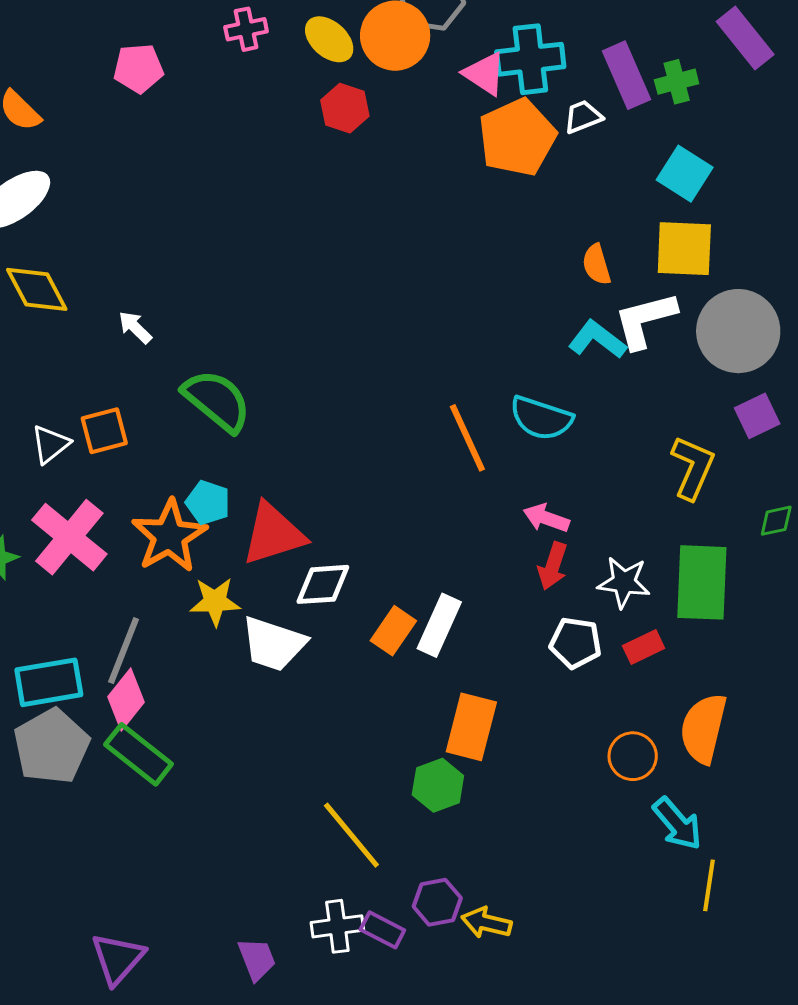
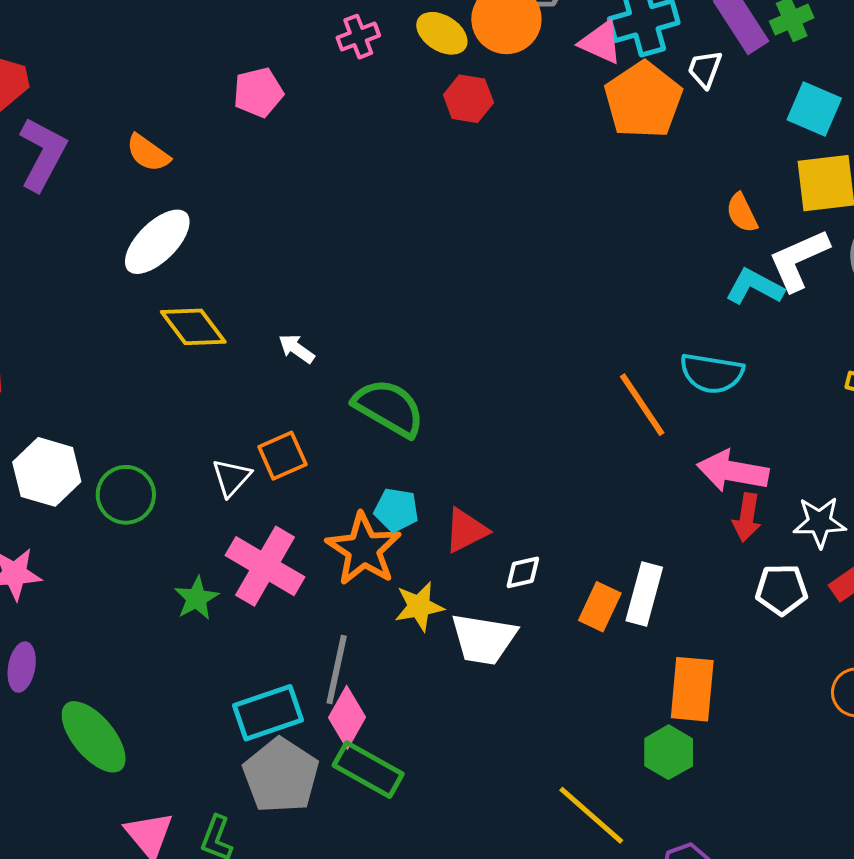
white trapezoid: (583, 117) -> (705, 69), turned -39
pink arrow: (546, 518) -> (733, 471), size x1.5
red triangle: (273, 534) -> (466, 530), size x0.7
white diamond: (323, 584) -> (523, 572), size x0.7

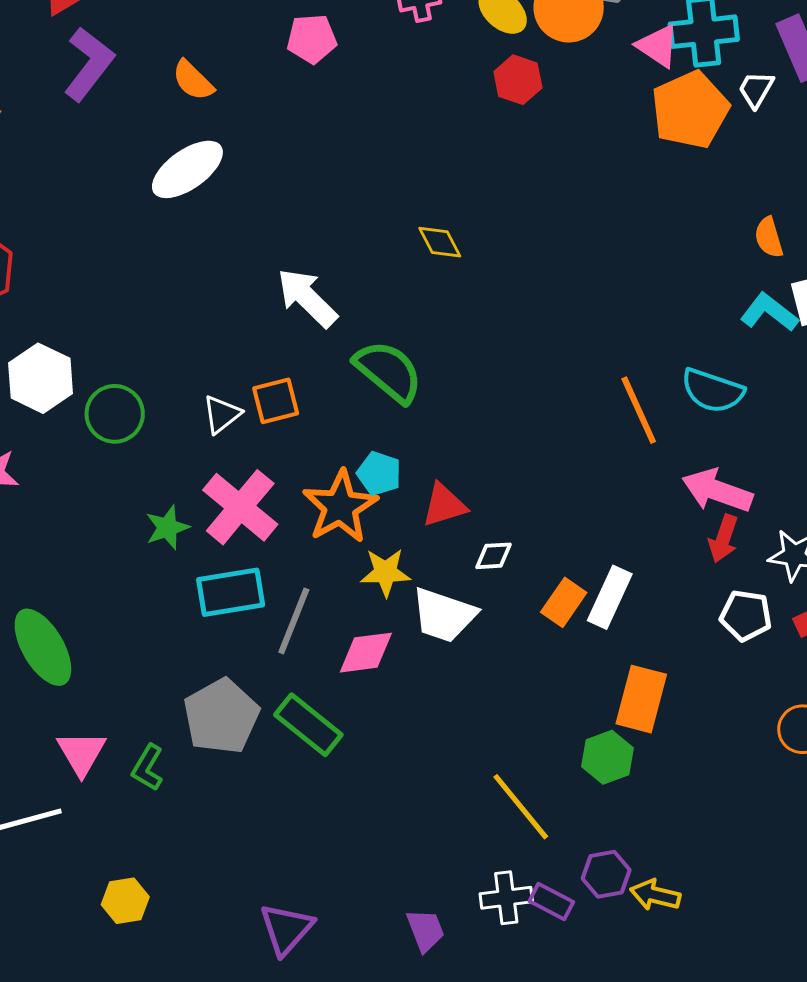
yellow diamond: (193, 327) -> (440, 242), moved, size x0.7
white arrow: (296, 349) -> (307, 298), size x1.8
cyan rectangle: (268, 713) -> (231, 592), moved
pink diamond: (347, 717) -> (366, 653), moved, turned 44

